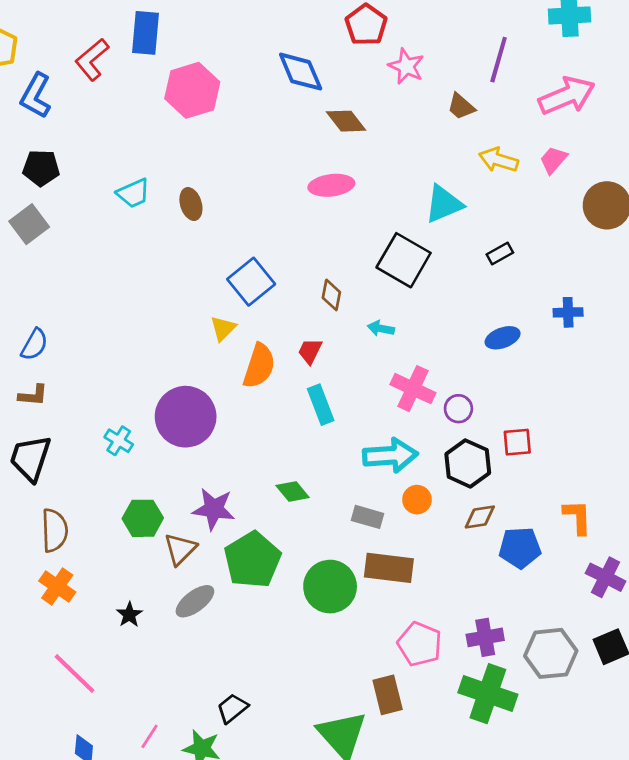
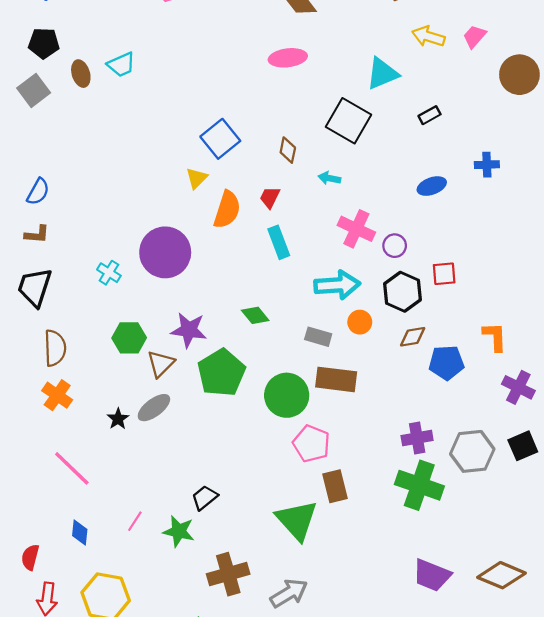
brown ellipse: (191, 204) -> (81, 74), moved
gray ellipse: (195, 601) -> (154, 408), moved
pink pentagon: (420, 644) -> (311, 444), moved

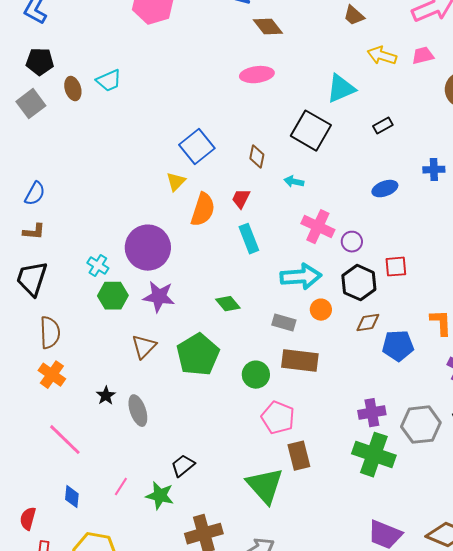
pink trapezoid: (474, 36) -> (423, 56), turned 35
purple star: (189, 330) -> (159, 297), moved
green hexagon: (129, 338) -> (113, 296), moved
green circle: (287, 395) -> (256, 375), size x0.7
gray ellipse: (154, 408) -> (138, 411), moved, turned -72

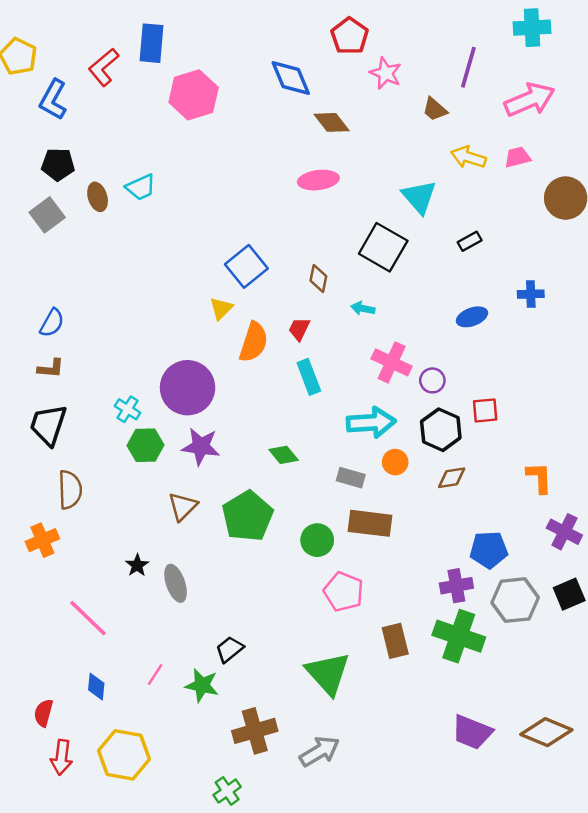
cyan triangle: (341, 89) -> (419, 197), turned -48
blue pentagon: (398, 346) -> (489, 550), moved
orange cross: (52, 375) -> (42, 540), moved, turned 32
brown rectangle: (299, 456) -> (395, 641), moved

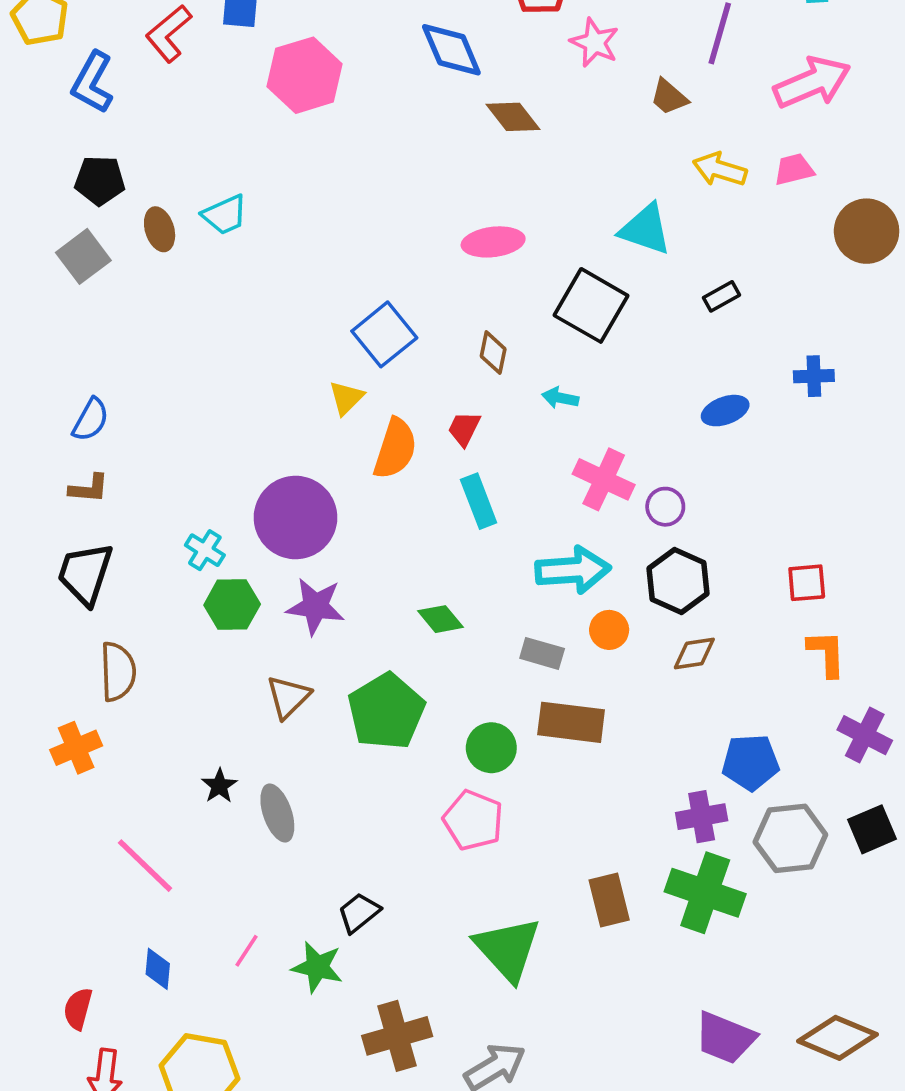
pink ellipse: (318, 180) -> (493, 242), moved
cyan triangle: (419, 197) -> (645, 229), turned -30
red square: (485, 410) -> (807, 583), moved
pink pentagon: (344, 592) -> (473, 820), moved

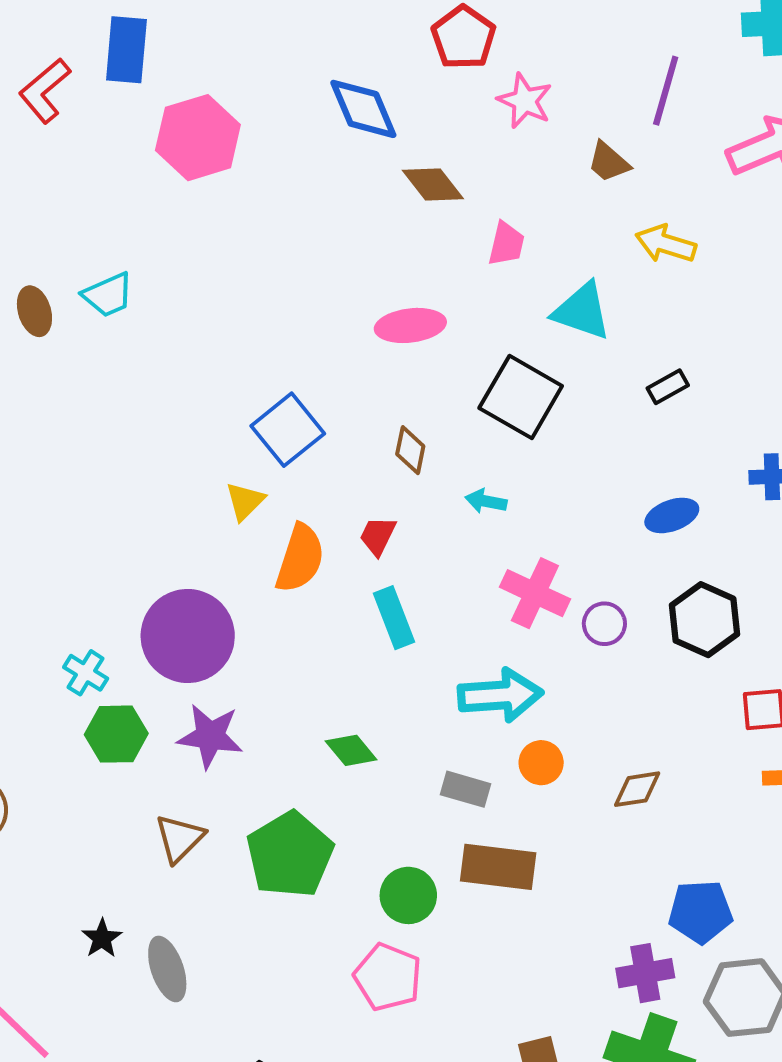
pink trapezoid: (794, 169) -> (506, 244), moved, turned 117
black hexagon: (678, 581) -> (705, 620), moved

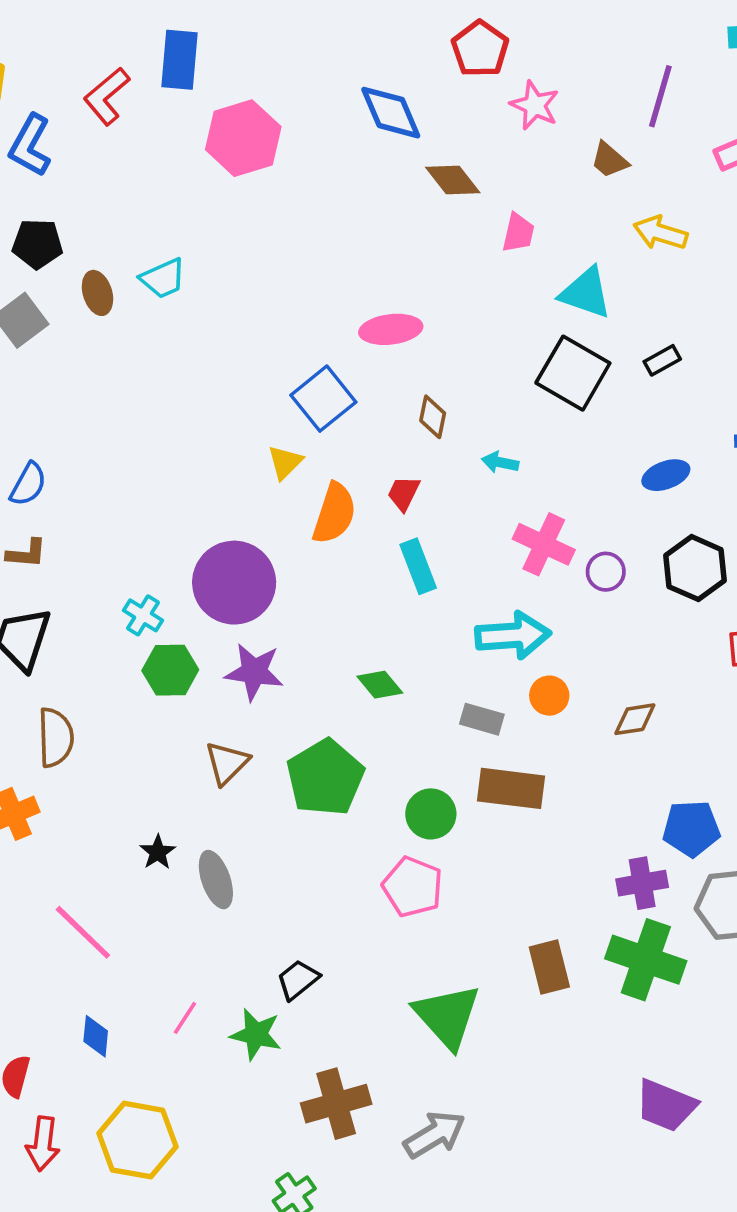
pink ellipse: (410, 325) -> (391, 329), moved
black square: (521, 397) -> (573, 373), moved

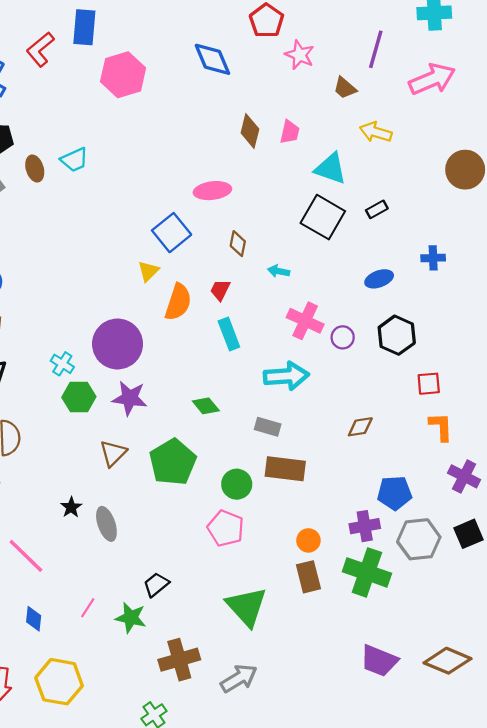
brown diamond: (453, 180) -> (250, 131), moved, turned 52
orange circle: (549, 696) -> (308, 540), moved

